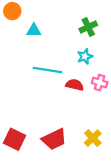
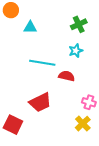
pink cross: (100, 83) -> (89, 102), moved
red trapezoid: (54, 139) -> (40, 102), moved

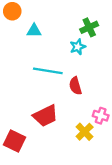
cyan star: (76, 51) -> (78, 47), moved
red semicircle: (67, 76) -> (75, 86), turned -119
yellow cross: (83, 124) -> (85, 132), moved

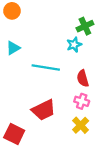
cyan triangle: (34, 31) -> (13, 48), moved, turned -32
red semicircle: (75, 86) -> (83, 78), moved
pink cross: (101, 116) -> (82, 101), moved

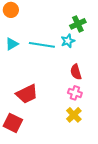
cyan line: (46, 68) -> (42, 45), moved
red trapezoid: (44, 110) -> (27, 94), moved

